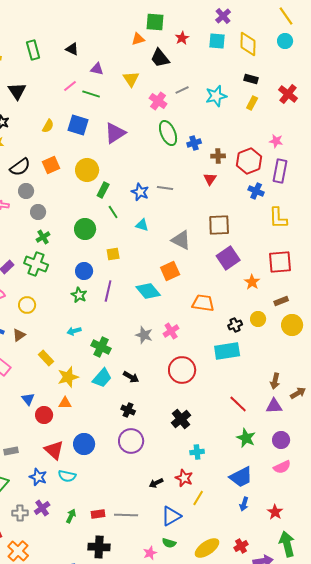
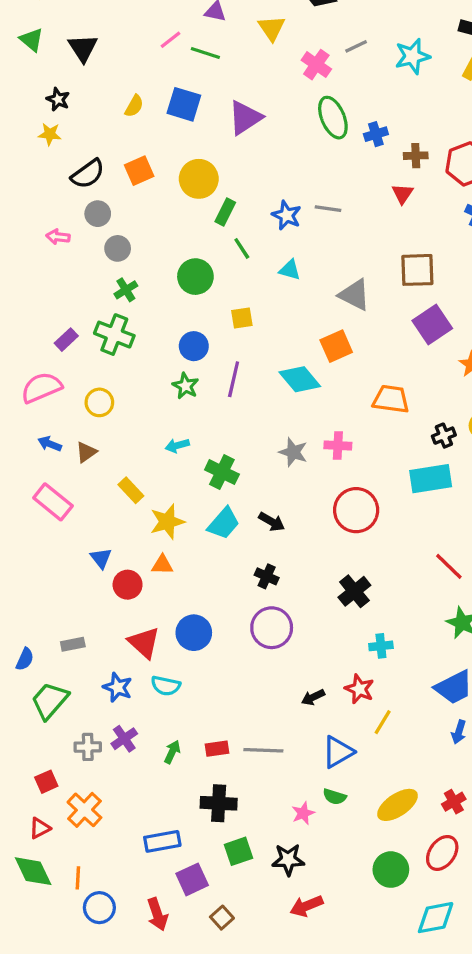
pink cross: (171, 331) -> (338, 446), turned 35

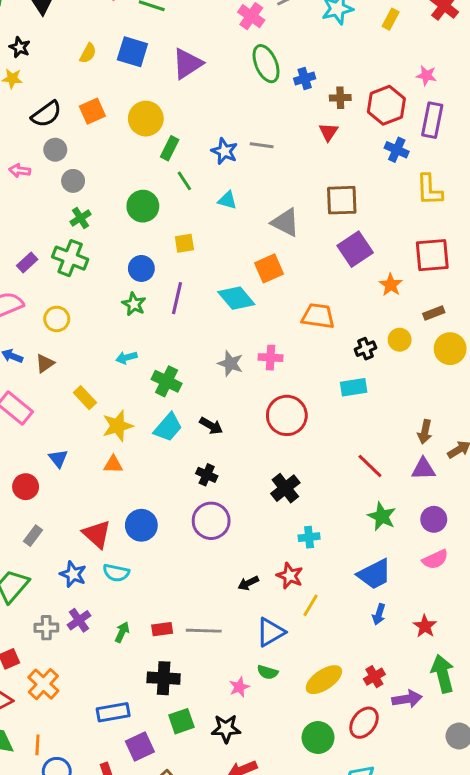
cyan rectangle: (431, 479) -> (354, 387), size x0.7
red circle: (128, 585) -> (26, 487), moved
gray rectangle: (73, 644) -> (33, 536), turned -42

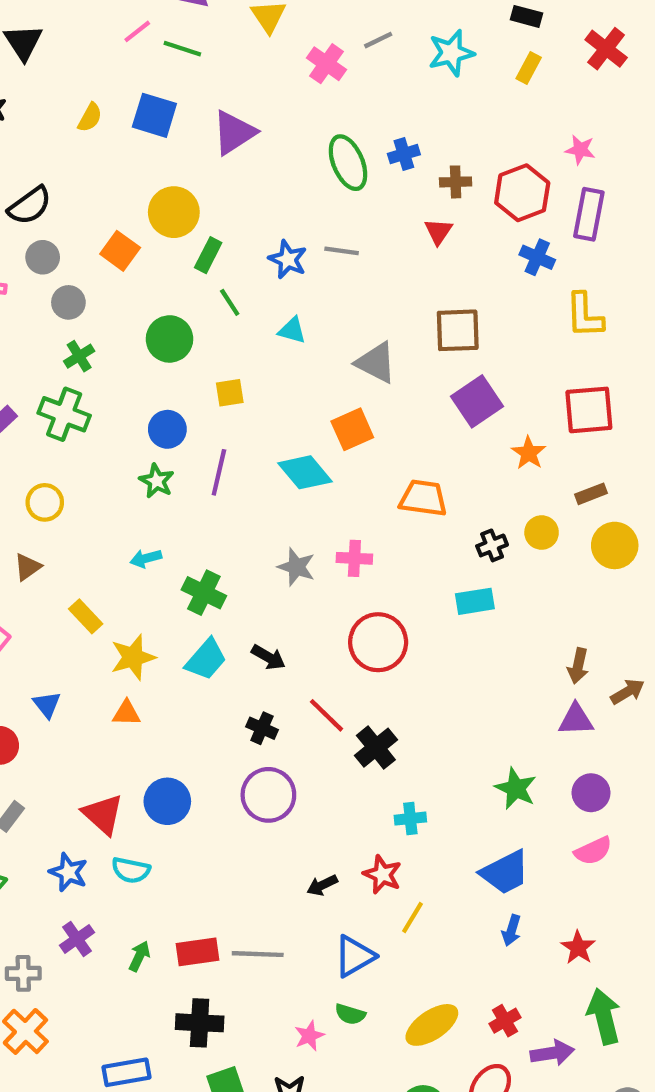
green ellipse: (266, 64) -> (348, 163), moved
orange square: (92, 111) -> (120, 251), moved, turned -30
red line: (370, 466) -> (326, 715), moved
gray cross: (46, 628) -> (23, 973), moved
red rectangle: (162, 629) -> (197, 952), size x1.4

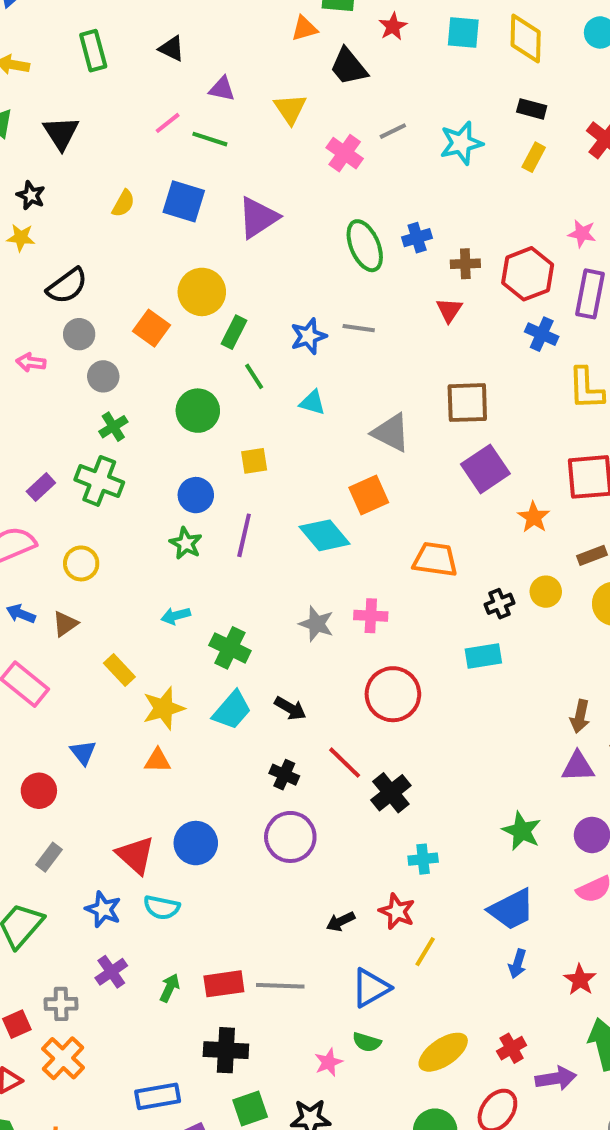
blue star: (288, 259) -> (308, 336), turned 30

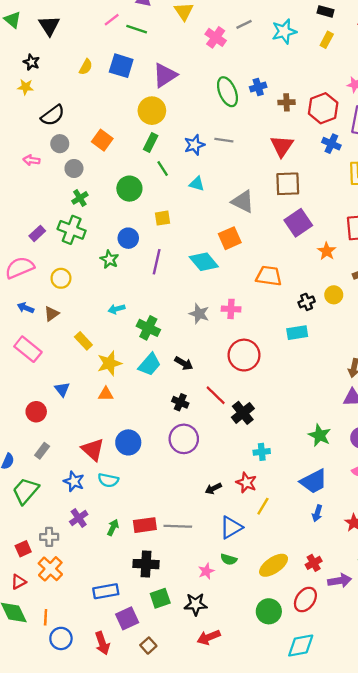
yellow circle: (202, 292) -> (152, 111), moved
red triangle: (449, 310) -> (282, 146), moved, size x1.5
green star: (186, 543) -> (109, 259), moved

